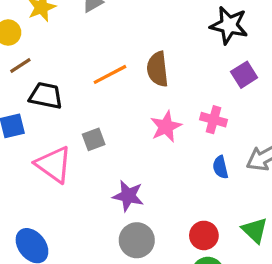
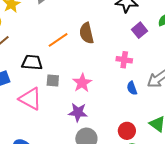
black trapezoid: (46, 96) -> (32, 62), moved
pink star: (166, 127) -> (82, 83), moved
gray square: (94, 139) -> (53, 81), turned 32

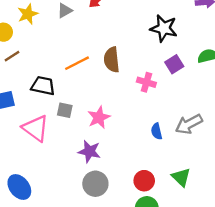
pink cross: (124, 60) -> (146, 82), moved

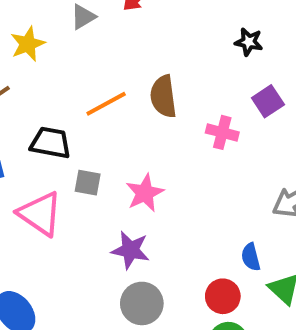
yellow star: (28, 14) -> (28, 44), moved
black star: (164, 28) -> (249, 42), size x0.6
blue semicircle: (157, 131) -> (251, 257), moved

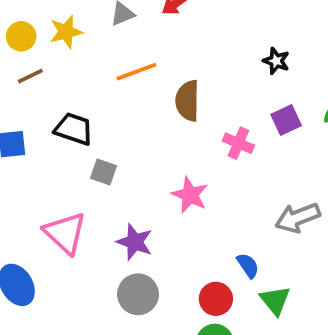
orange line: (106, 104) -> (136, 72), moved
pink star: (145, 193) -> (190, 195), moved, turned -30
pink triangle: (40, 214) -> (65, 233), moved
blue semicircle: (251, 257) -> (248, 265), turned 152

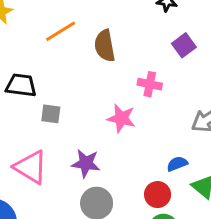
pink cross: (238, 143) -> (150, 84), moved
blue semicircle: (248, 265) -> (177, 164), turned -66

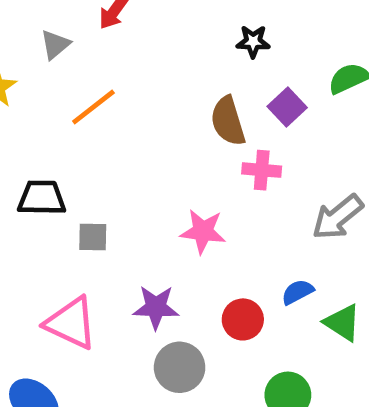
brown semicircle: (105, 46) -> (228, 121), moved
pink cross: (150, 84) -> (262, 170), moved
red circle: (158, 195) -> (243, 319), moved

